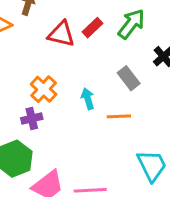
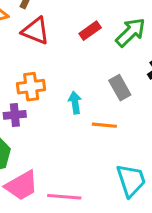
red triangle: (61, 34) -> (36, 31), moved
orange cross: (44, 89) -> (31, 87), turned 32

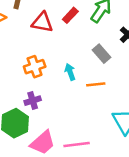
red triangle: (36, 31) -> (42, 22), moved
purple cross: (15, 115) -> (33, 101), moved

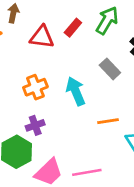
cyan arrow: (70, 72) -> (76, 91), size x1.5
orange line: (96, 84) -> (108, 121), moved

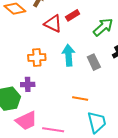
red rectangle: (73, 28) -> (73, 15), moved
cyan arrow: (76, 91) -> (69, 55), moved

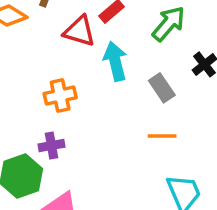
cyan arrow: (69, 55) -> (115, 61), moved
orange line: (80, 98) -> (162, 136), moved

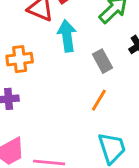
orange line: (162, 136) -> (99, 100), turned -65

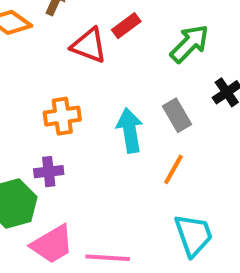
cyan arrow: (67, 36) -> (130, 130), moved

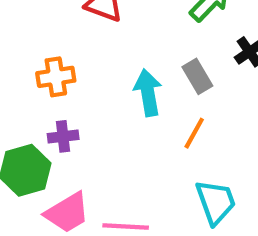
orange cross: (62, 116) -> (56, 77), moved

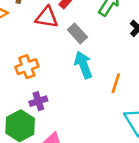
gray rectangle: (197, 76) -> (77, 33), moved

